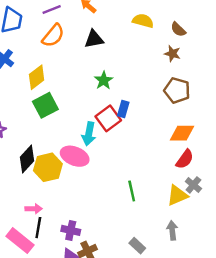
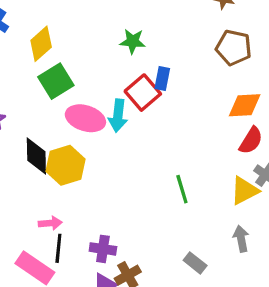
green star: (104, 80) -> (133, 41), turned -30
pink ellipse: (75, 156) -> (85, 118), moved
black diamond: (27, 159) -> (36, 156), turned -40

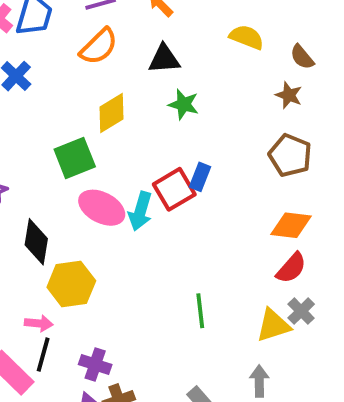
green star: (133, 41) -> (184, 104), moved
yellow diamond: (41, 44) -> (111, 113), moved
yellow hexagon: (65, 165) -> (71, 284), moved

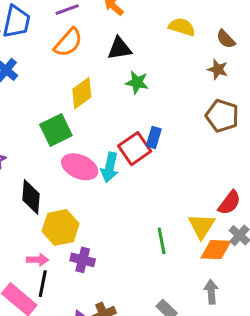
orange diamond: (291, 225) -> (216, 250), moved
yellow triangle: (273, 325) -> (202, 226), moved, turned -36
purple cross: (95, 365) -> (83, 260), moved

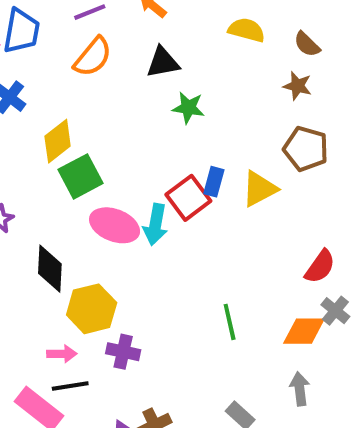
yellow diamond: (82, 93) -> (58, 141), moved
yellow triangle: (202, 226) -> (259, 189), moved, turned 32
black line: (43, 284) -> (70, 386), turned 72

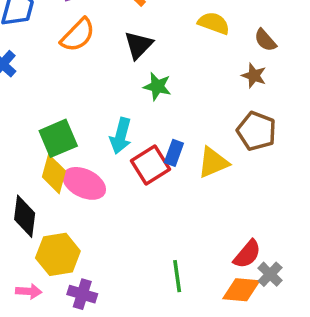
black triangle: (163, 62) -> (138, 45), turned -40
yellow diamond: (58, 141) -> (54, 174), moved, turned -42
cyan arrow: (155, 225) -> (121, 136), moved
red semicircle: (320, 267) -> (247, 254), moved

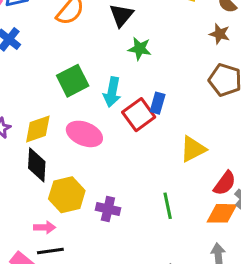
green square: (58, 138) -> (73, 81), moved
yellow triangle: (213, 162) -> (193, 149), moved
yellow diamond: (54, 174) -> (38, 129), moved, turned 60
purple cross: (82, 294) -> (108, 209), moved

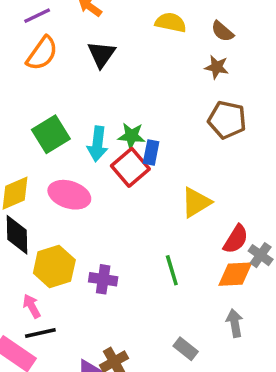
green star: (140, 49) -> (131, 136), moved
pink arrow: (45, 227) -> (32, 306), turned -114

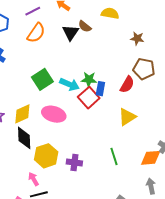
brown semicircle: (222, 31) -> (85, 26), moved
cyan arrow: (98, 144) -> (69, 84), turned -72
red semicircle: (236, 239) -> (127, 85), moved

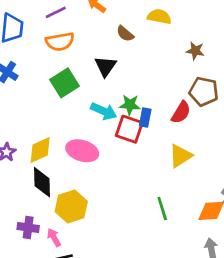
orange semicircle: (36, 33) -> (60, 42), turned 45
black triangle: (71, 33) -> (105, 66), moved
green square: (42, 79) -> (64, 83), moved
red square: (89, 98) -> (129, 129), turned -30
purple cross: (74, 163) -> (28, 228), moved

